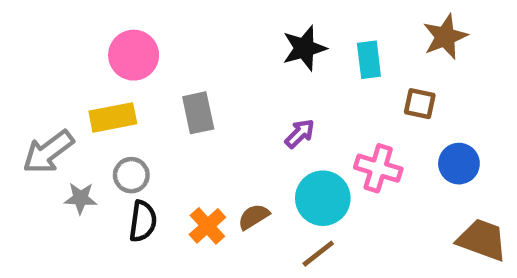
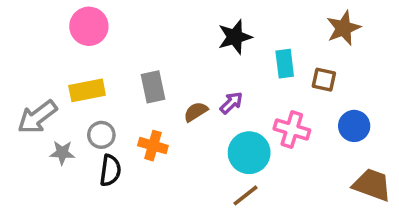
pink circle: (134, 55) -> (89, 26), moved
cyan rectangle: (369, 60) -> (285, 64), moved
brown semicircle: (254, 217) -> (196, 112), moved
orange cross: (207, 226) -> (153, 146), moved, turned -32

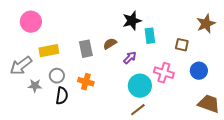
pink circle: (89, 26) -> (31, 22), moved
brown star: (343, 28) -> (206, 24), moved
cyan rectangle: (285, 64) -> (150, 36), moved
brown semicircle: (196, 112) -> (110, 44), moved

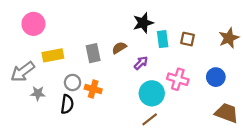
brown star: (206, 24) -> (229, 38), moved
brown square: (182, 45) -> (188, 39), moved
gray circle: (57, 76) -> (73, 82), moved

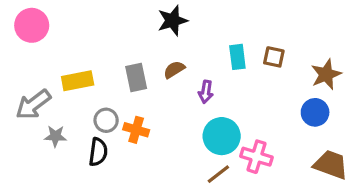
black star: (143, 23) -> (173, 21), moved
pink circle: (33, 24) -> (32, 25), moved
brown star: (229, 38) -> (326, 74), moved
purple arrow: (141, 63) -> (206, 92), turned 144
pink cross: (178, 79) -> (256, 157), moved

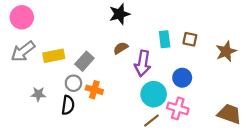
gray rectangle: (136, 78) -> (84, 61), moved, turned 54
purple arrow: (206, 92) -> (143, 63), size x1.6
gray arrow: (33, 104) -> (23, 51), moved
blue circle: (315, 112) -> (182, 78), moved

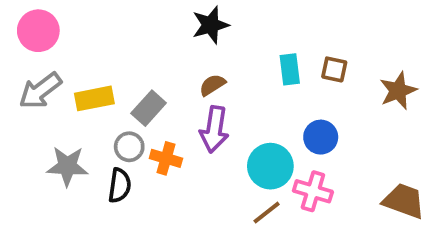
purple arrow: (143, 63) -> (214, 129), moved
gray star: (38, 94) -> (67, 166), size x1.5

